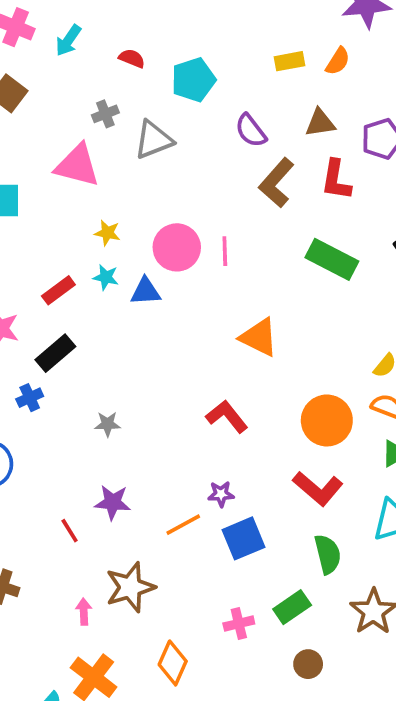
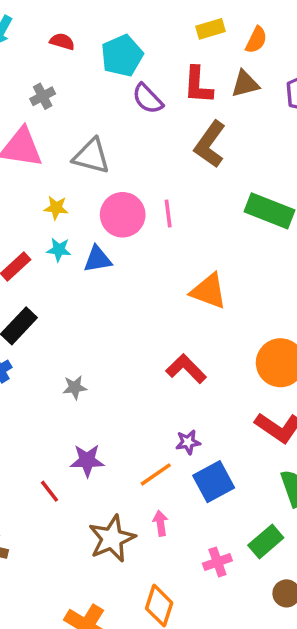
orange semicircle: (338, 61) -> (256, 40), moved
purple semicircle: (251, 131) -> (148, 99), moved
gray triangle: (154, 140) -> (91, 156), moved, turned 42
red L-shape: (336, 180) -> (198, 85), moved
pink arrow: (84, 612) -> (160, 523), moved

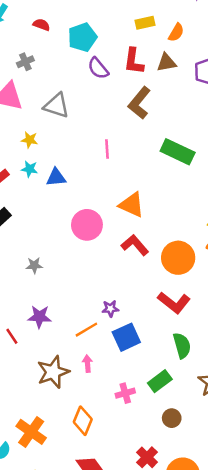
pink circle: (123, 215) -> (87, 225), moved
red L-shape: (186, 369) -> (135, 245), moved

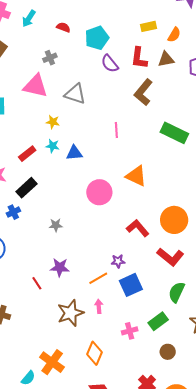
red L-shape: (135, 245) -> (138, 228), moved
green semicircle: (182, 346) -> (177, 292), turned -140

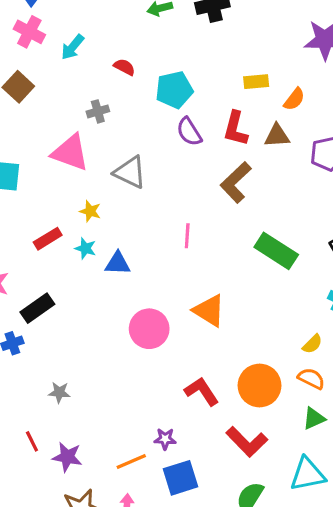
red rectangle: (27, 154) -> (48, 239), moved
gray star: (56, 225) -> (59, 392), moved
purple star: (60, 267) -> (67, 457), moved
red line: (37, 283) -> (32, 441), moved

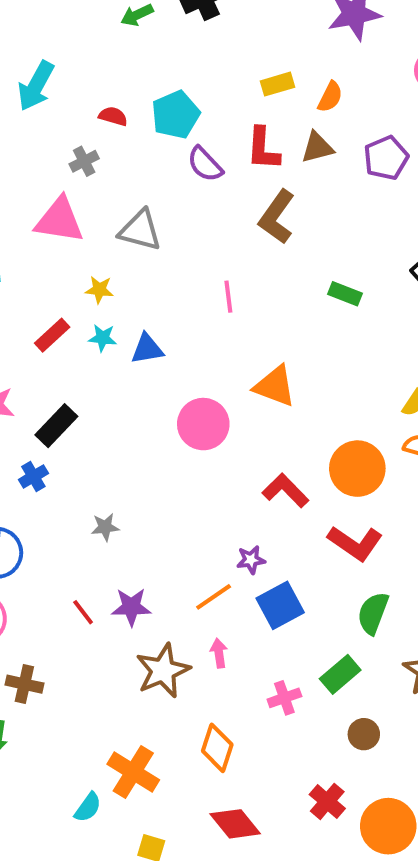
cyan arrow: (73, 47) -> (36, 86), size x1.4
red semicircle: (124, 67) -> (113, 116), moved
green rectangle: (276, 251) -> (345, 294), size x0.6
red line: (32, 441) -> (83, 612), moved

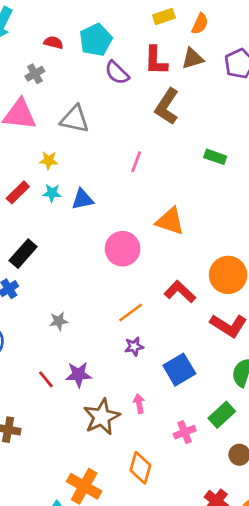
pink line: (228, 297) -> (136, 162), turned 30
purple star: (251, 560) -> (134, 346), moved
orange line: (214, 597) -> (131, 312), moved

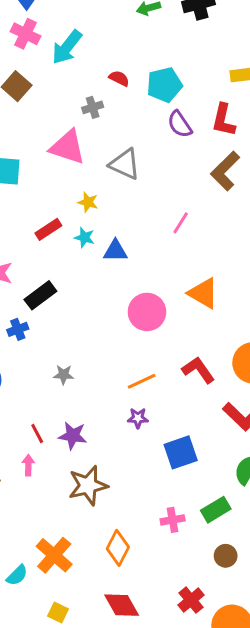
pink arrow: (139, 404) -> (28, 465), moved

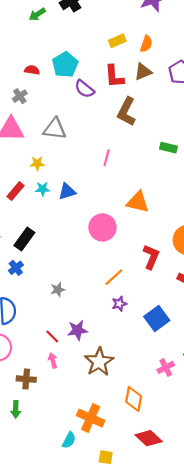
red L-shape: (198, 370) -> (151, 257), turned 75

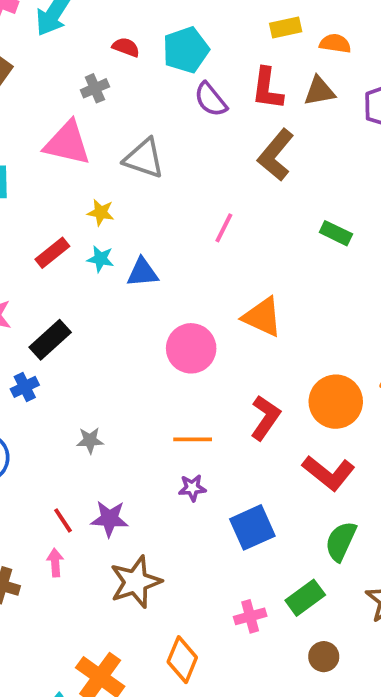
orange semicircle: (146, 44) -> (335, 43), turned -112
orange line: (114, 277) -> (193, 439), turned 30

